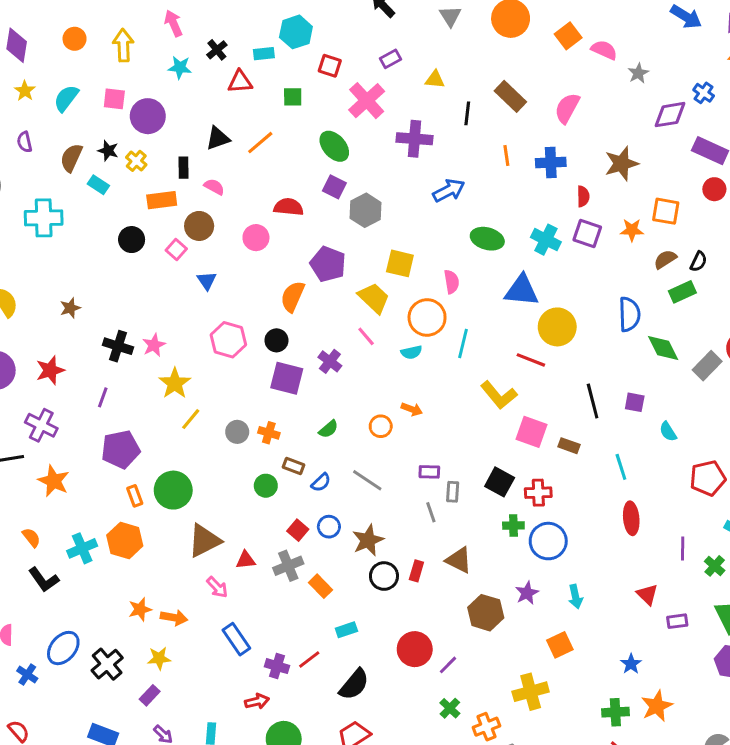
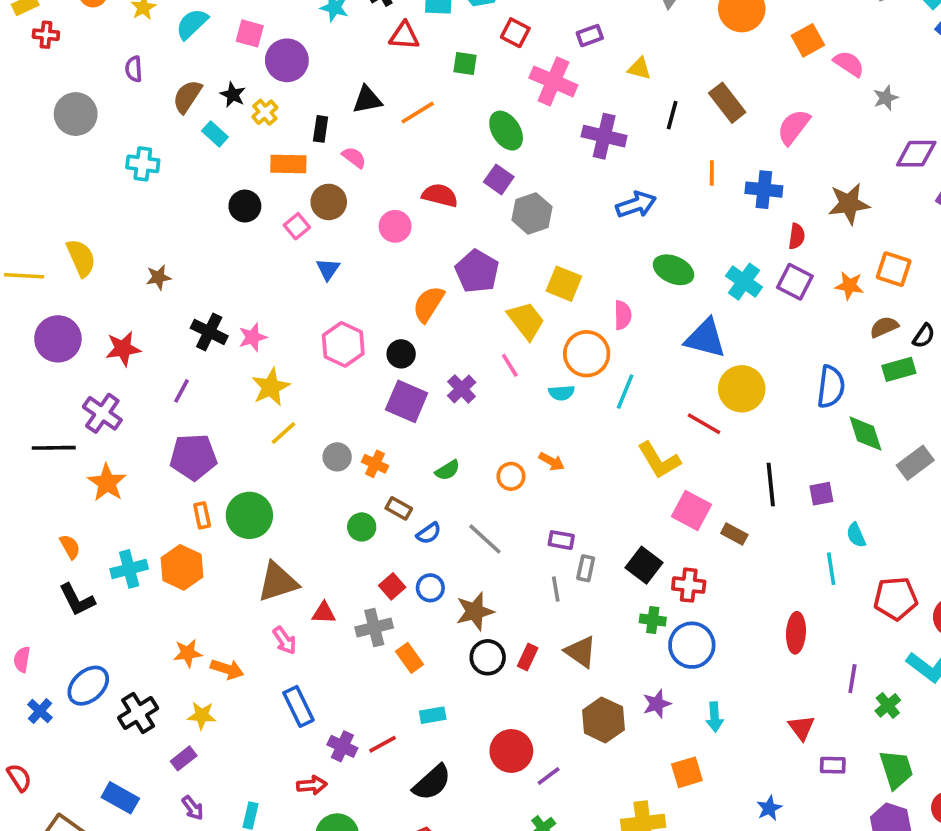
pink cross: (367, 101) -> (553, 81), turned -33
cyan cross: (44, 218) -> (143, 164), size x0.7
purple square: (635, 402) -> (821, 494), turned -30
cyan line: (621, 467) -> (831, 569), moved

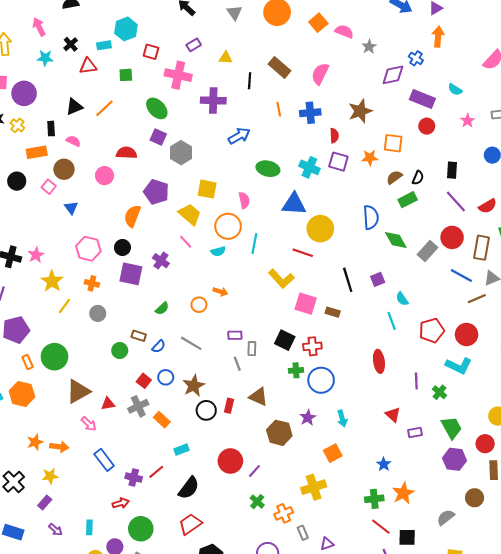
orange cross: (375, 464) -> (92, 283), moved

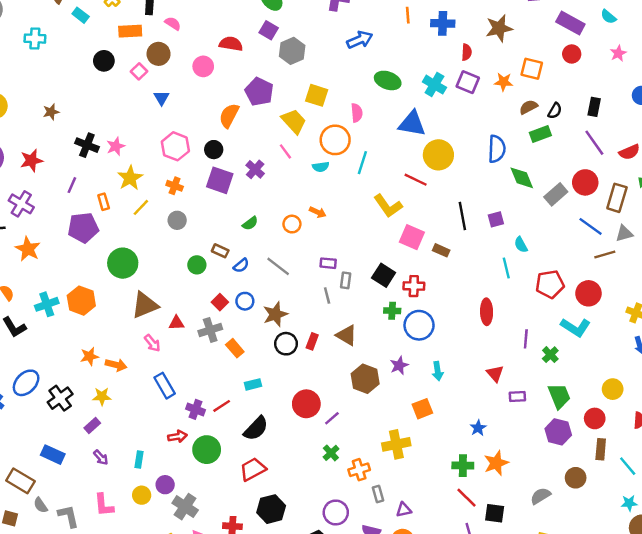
orange rectangle: (28, 362) -> (104, 202), moved
green circle: (141, 529) -> (207, 450), moved

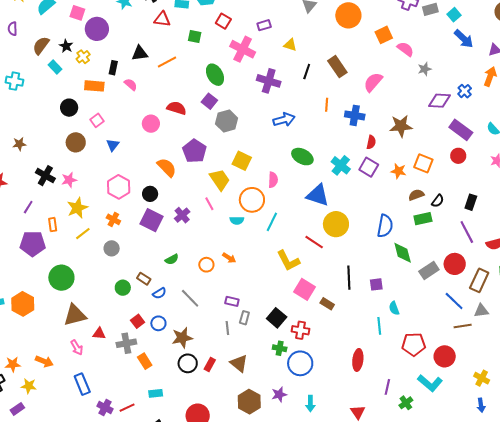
brown circle: (159, 54) -> (76, 142), moved
orange semicircle: (229, 116) -> (167, 167), turned 100
orange star: (89, 356) -> (13, 364), moved

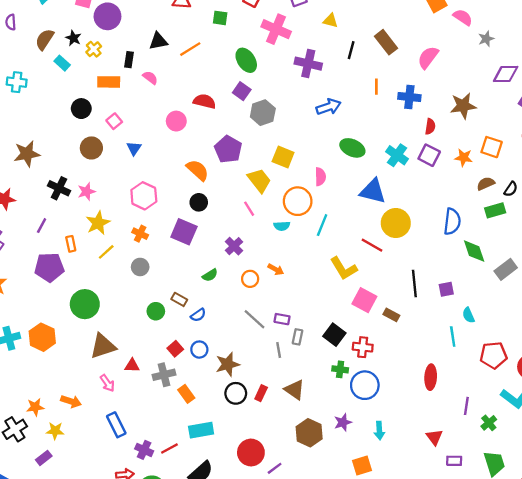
brown star: (19, 144) -> (27, 154), size x1.6
black circle: (150, 194) -> (199, 202), moved
purple cross: (182, 215) -> (234, 246), moved
gray line: (190, 298) -> (254, 319), moved
cyan rectangle: (156, 393) -> (201, 430), size x1.5

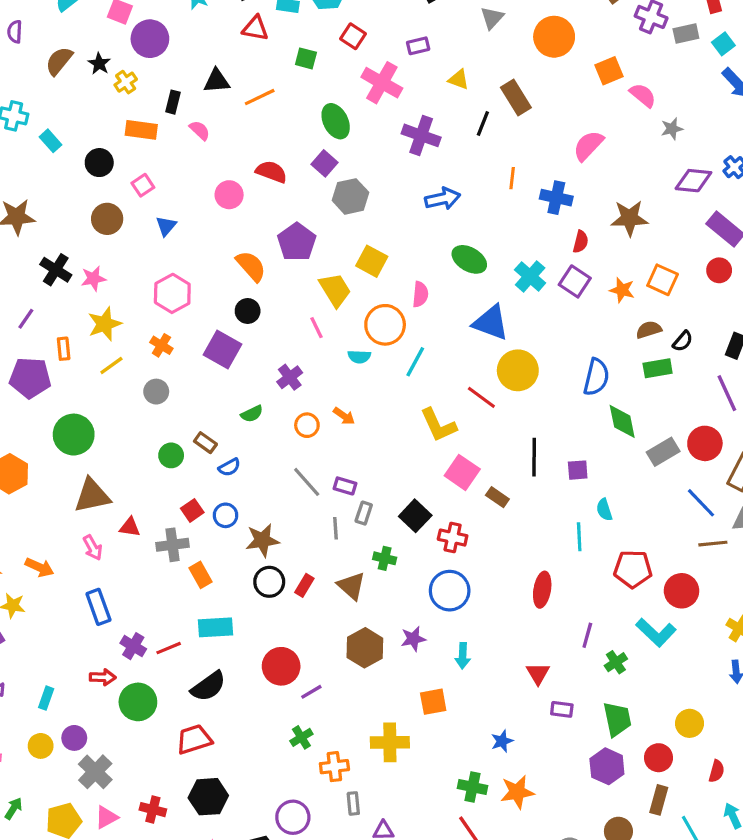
brown rectangle: (386, 42) -> (516, 98), moved
cyan rectangle: (62, 63) -> (51, 141), moved
green cross: (340, 369) -> (385, 558), moved

